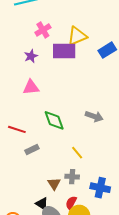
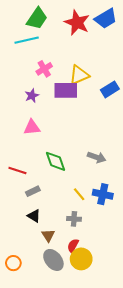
brown triangle: (54, 184) -> (48, 235), moved
blue cross: (100, 188) -> (103, 194), moved
black triangle: (42, 204) -> (34, 216), moved

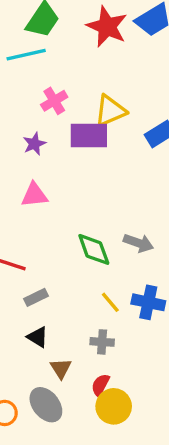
green diamond: (55, 161) -> (94, 249), moved
gray ellipse: (53, 260) -> (46, 405), moved

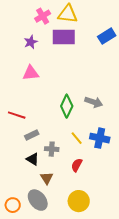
yellow triangle: (110, 111) -> (68, 14), moved, turned 30
green diamond: (94, 249) -> (67, 106), turned 45
gray cross: (102, 342) -> (52, 149), moved
red semicircle: (100, 385) -> (77, 165), moved

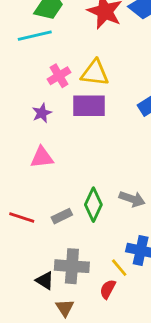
gray rectangle: (32, 135) -> (62, 216), moved
yellow line: (77, 138) -> (119, 268), moved
gray cross: (52, 149) -> (72, 266), size x1.6

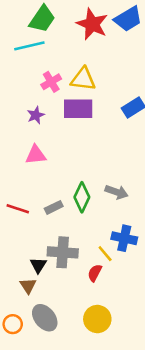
black triangle: (45, 281) -> (38, 265), turned 30
brown triangle: (65, 308) -> (28, 286), moved

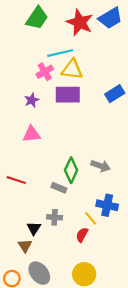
cyan line: (29, 46) -> (60, 53), moved
gray rectangle: (54, 207) -> (59, 188), moved, turned 48
gray cross: (63, 252) -> (55, 217), size x0.6

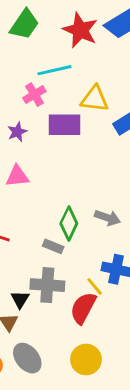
yellow triangle: (72, 70) -> (95, 99), moved
gray cross: (55, 217) -> (47, 285), size x1.6
red semicircle: (82, 235) -> (83, 308), size x1.6

